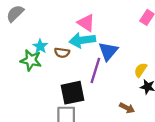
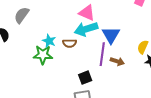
black square: (73, 93) -> (85, 78), size x0.6
brown arrow: (127, 108) -> (117, 61), moved

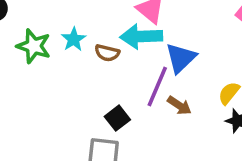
green star: (43, 55) -> (34, 46), moved
black square: (85, 78) -> (117, 118), turned -32

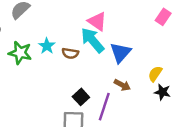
cyan arrow: (141, 36) -> (93, 40), turned 56
purple line: (157, 86) -> (104, 107), moved

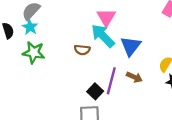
pink triangle: (97, 21) -> (106, 17), turned 30
cyan star: (47, 46) -> (30, 27), moved
purple line: (104, 107) -> (111, 81), moved

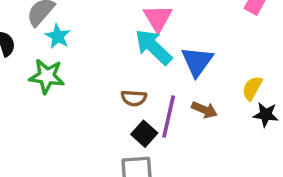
cyan star: (30, 27) -> (58, 36), moved
brown semicircle: (82, 50) -> (134, 98), moved

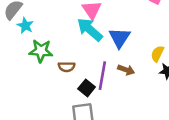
green star: (47, 76) -> (41, 51), moved
brown semicircle: (134, 98) -> (66, 67), moved

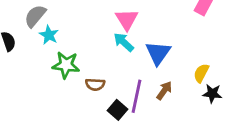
cyan arrow: (90, 29) -> (124, 42), size x0.7
brown arrow: (126, 70) -> (164, 91), turned -77

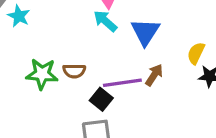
green star: (66, 65) -> (42, 74), moved
purple line: (136, 96) -> (122, 83), turned 72

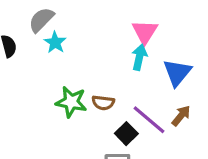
cyan arrow: (105, 21) -> (139, 57), turned 55
purple line: (122, 83) -> (149, 120), turned 42

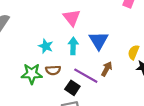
cyan star: (55, 42) -> (46, 46), moved
cyan arrow: (139, 57) -> (73, 46), moved

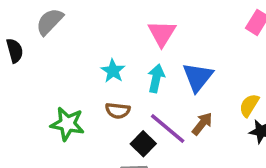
green star: (32, 74) -> (67, 124), moved

